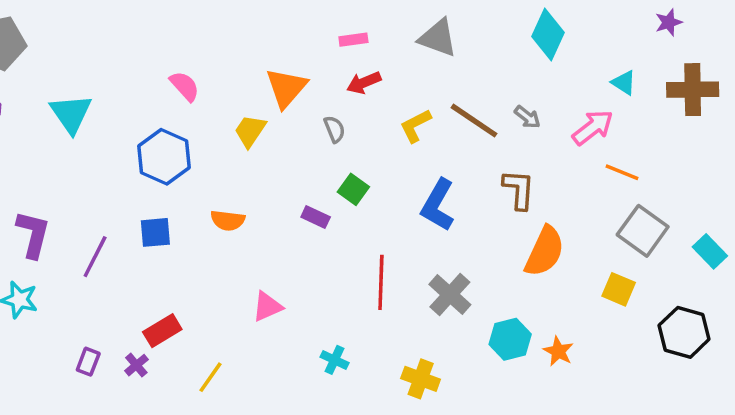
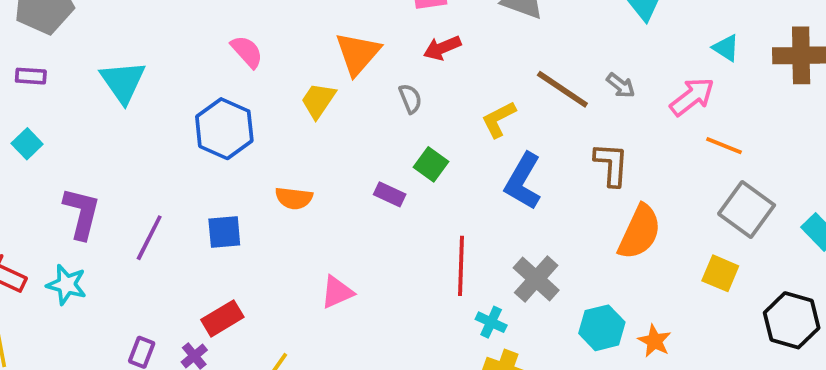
yellow L-shape: (415, 126) -> (499, 119), moved
blue square: (155, 232) -> (224, 232), moved
cyan cross: (334, 360) -> (491, 322), moved

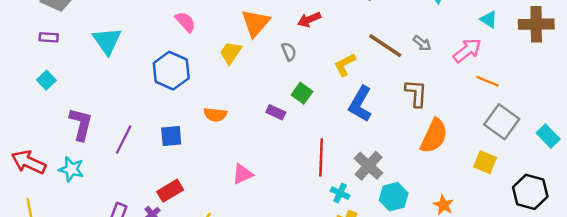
cyan hexagon: (602, 328) -> (394, 197), moved

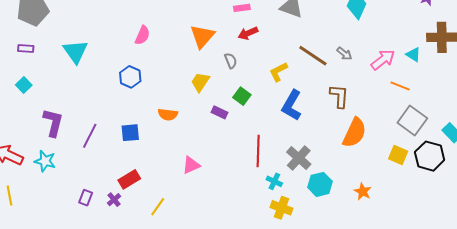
cyan triangle: (489, 19) -> (413, 55), moved
pink semicircle: (185, 22) -> (142, 35), turned 66
yellow trapezoid: (231, 53) -> (200, 82), moved
blue hexagon: (171, 71) -> (130, 77), size x0.7
black hexagon: (530, 192) -> (430, 156), moved

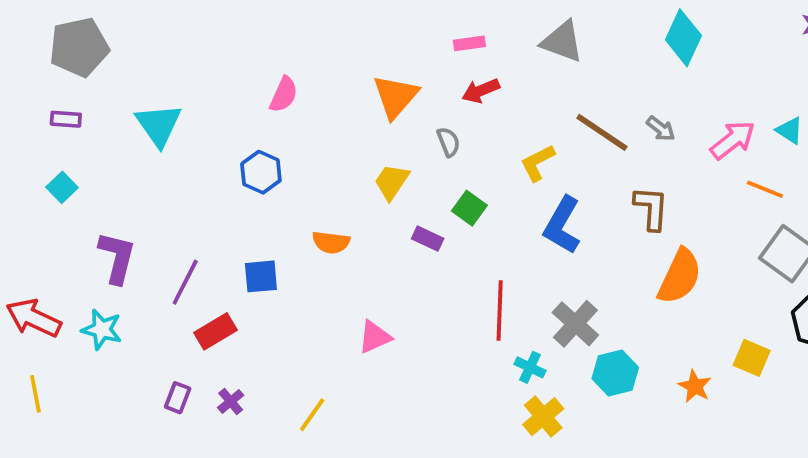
yellow square: (398, 155) -> (752, 358), moved
red rectangle: (129, 179) -> (215, 331), moved
yellow cross: (281, 208) -> (543, 417), turned 30

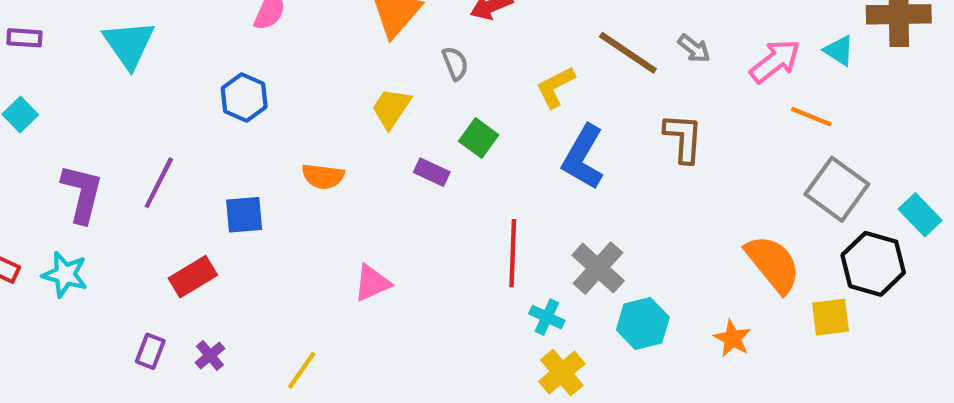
orange semicircle: (680, 276) -> (773, 264), moved, turned -64
purple line: (185, 282) -> (159, 183), moved
yellow square: (752, 358) -> (831, 317), moved, turned -30

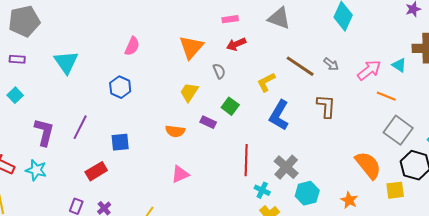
orange semicircle: (323, 176) -> (175, 131), moved

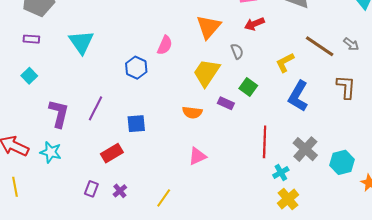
pink semicircle: (132, 46) -> (165, 45), moved
yellow trapezoid: (189, 92) -> (207, 73), size x1.4
cyan cross: (262, 190) -> (281, 173), turned 35
cyan hexagon: (307, 193) -> (342, 162), moved

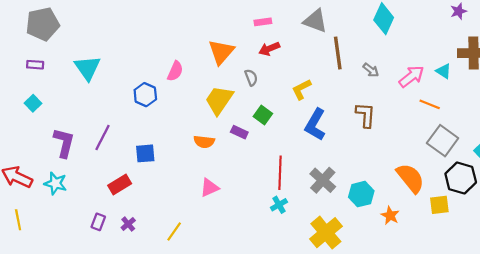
brown line: (320, 46) -> (338, 53), moved, turned 48
cyan cross: (281, 173) -> (279, 205), moved
yellow cross: (288, 199) -> (326, 233), moved, size x1.4

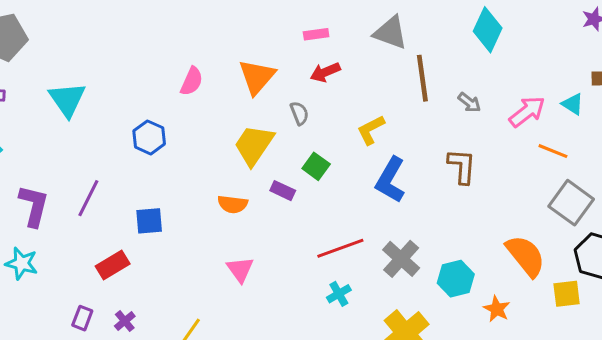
pink semicircle: (175, 71) -> (192, 81), moved
red line: (280, 173) -> (340, 248), turned 68
pink triangle: (209, 188) -> (240, 269), turned -42

